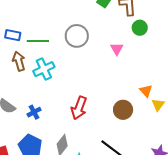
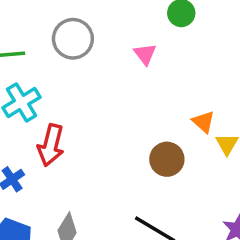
red arrow: (79, 108) -> (51, 145), moved

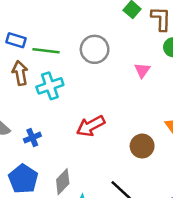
red arrow: (51, 145) -> (91, 126), moved, turned 36

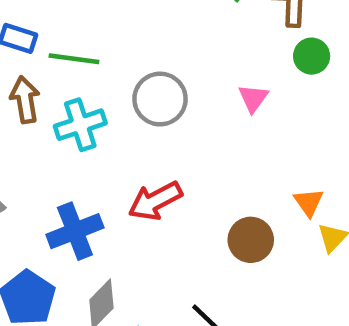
gray circle: (95, 49) -> (160, 99), moved
blue cross: (32, 138) -> (75, 231), moved, size x1.6

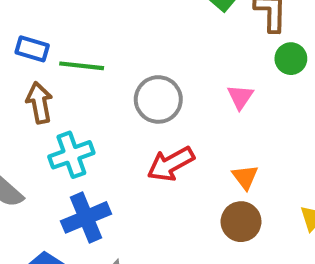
cyan cross: (80, 125) -> (71, 155), moved
red arrow: (155, 201) -> (171, 164), moved
orange triangle: (309, 202) -> (245, 177), moved

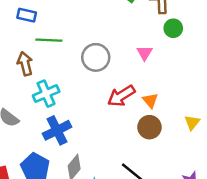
blue rectangle: (32, 49) -> (27, 15), moved
red arrow: (171, 164) -> (121, 96), moved

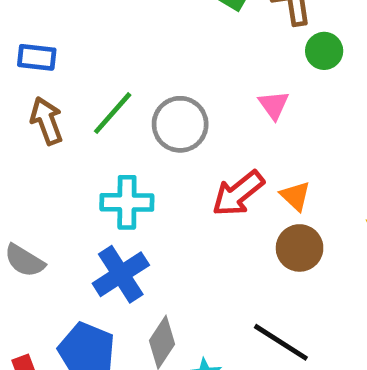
green line: (49, 40) -> (113, 113), moved, turned -45
brown arrow: (25, 64) -> (47, 121), moved
cyan cross: (46, 94) -> (127, 202), moved, turned 30

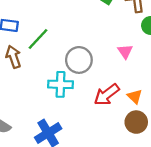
green line: (113, 113) -> (38, 39), moved
cyan cross: (127, 202) -> (60, 84), moved

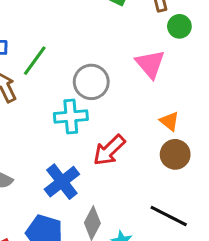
pink triangle: (125, 51) -> (150, 64), size x1.5
red arrow: (107, 95) -> (109, 150), moved

